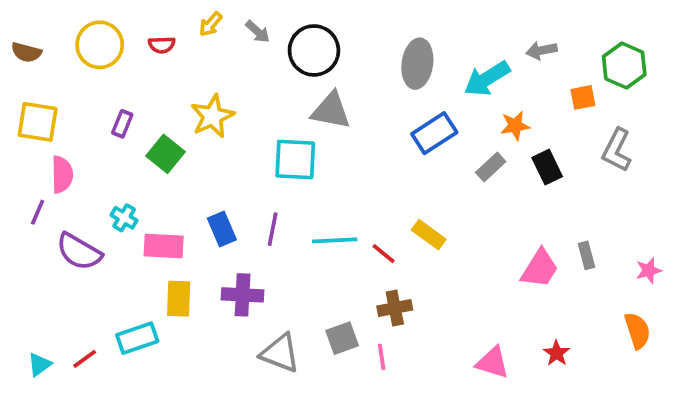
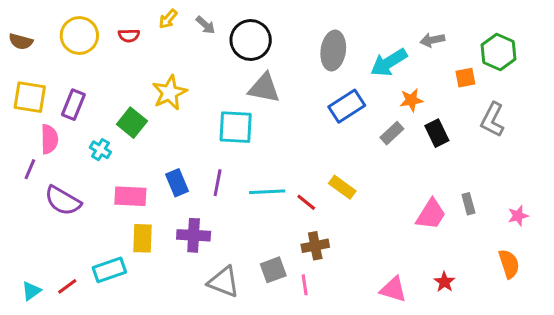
purple rectangle: (122, 124) -> (73, 105), moved, size x1.4
cyan cross: (124, 218) -> (100, 150), moved

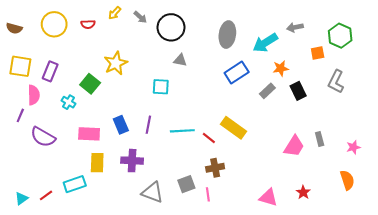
gray triangle: (264, 88) -> (180, 60), size x0.6
cyan square: (236, 127) -> (161, 87), size x0.7
yellow rectangle: (342, 187) -> (234, 128), size x1.4

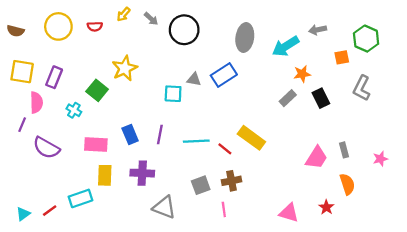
gray triangle: (180, 60) -> (194, 79), moved
blue rectangle: (237, 72) -> (224, 75), moved
orange semicircle: (347, 180) -> (347, 184), moved
gray square: (186, 184) -> (201, 185), moved

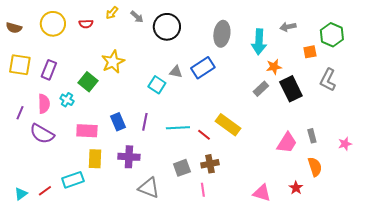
cyan arrow: (286, 46) -> (259, 42), turned -55
cyan square: (173, 94) -> (157, 85), turned 30
black rectangle: (321, 98) -> (291, 89), size x1.4
pink semicircle: (36, 103) -> (44, 104), moved

